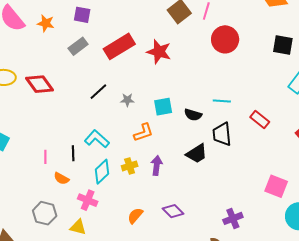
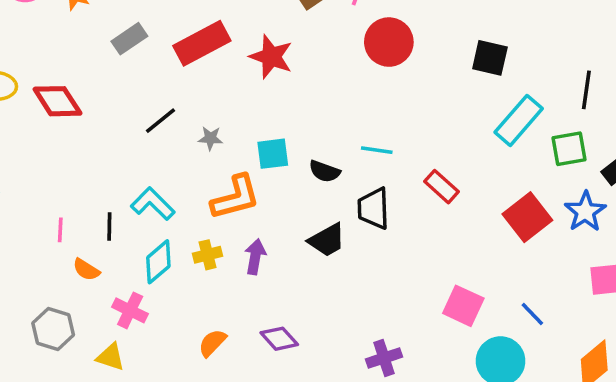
orange L-shape: (143, 133) -> (235, 197), size x1.4

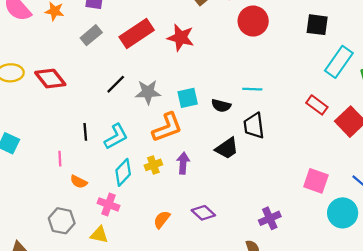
gray star: (210, 138) -> (148, 92), size x1.6
red rectangle: (442, 187) -> (317, 105), moved
cyan L-shape: (153, 204) -> (116, 137), turned 112
black line: (109, 226) -> (85, 132), moved

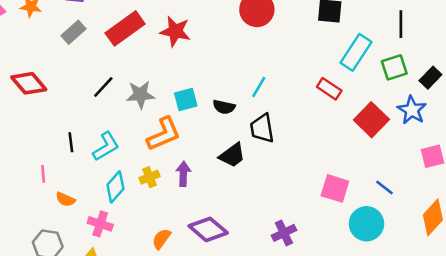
cyan line: (252, 89) -> (259, 87), turned -60
red rectangle: (317, 105) -> (329, 89), moved
purple diamond: (203, 213) -> (208, 229), size x1.4

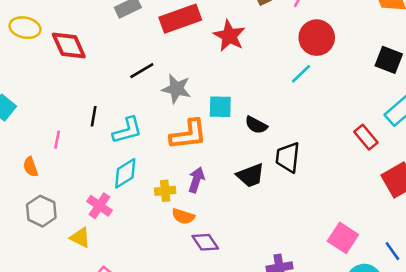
cyan line: (259, 87) -> (301, 74), moved
yellow cross: (149, 177) -> (165, 191), moved
orange semicircle: (65, 199) -> (31, 167), moved, turned 30
purple diamond: (208, 229) -> (205, 242), size x0.7
orange semicircle: (161, 239) -> (183, 216), moved, turned -125

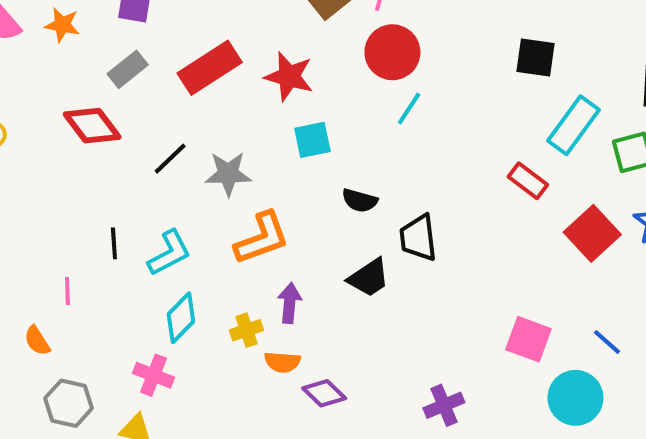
red circle: (317, 38) -> (392, 52), moved
red diamond: (69, 46) -> (92, 126), moved
cyan square: (220, 107) -> (312, 140), moved

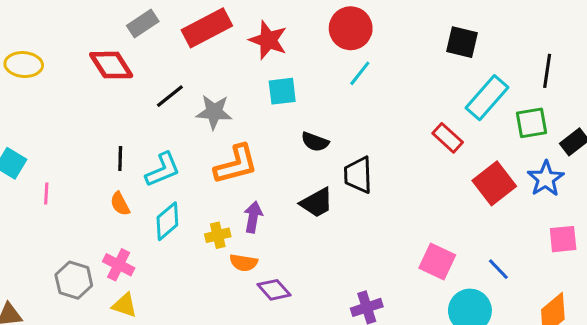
pink line: (67, 291) -> (46, 194), moved
orange semicircle: (37, 341) -> (120, 204), moved
pink cross: (154, 375) -> (119, 265), moved

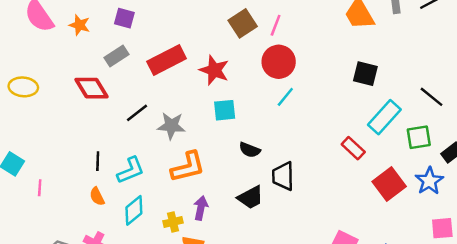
black line: (547, 71) -> (431, 97), turned -60

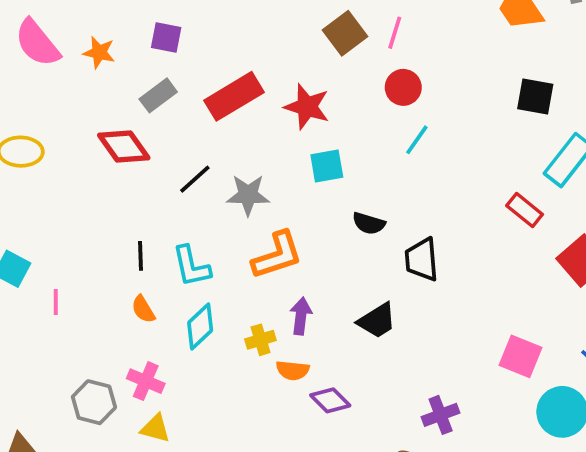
red circle: (279, 62) -> (403, 87), size x0.7
cyan L-shape: (131, 170) -> (191, 266), turned 104
black trapezoid: (251, 197) -> (377, 321), moved

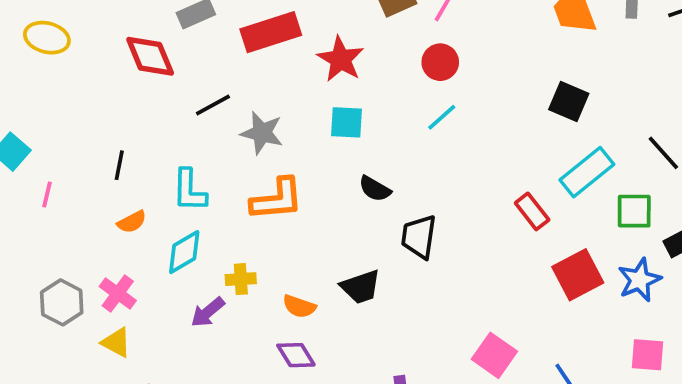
black line: (141, 256) -> (119, 165), moved
orange semicircle: (143, 309) -> (132, 222), turned -100
purple arrow: (301, 316) -> (208, 312), moved, turned -150
orange semicircle: (293, 370) -> (299, 306), moved

